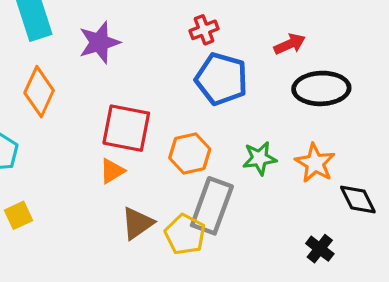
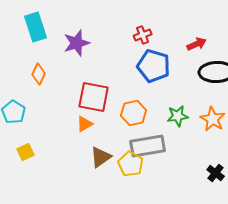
orange diamond: (39, 92) -> (39, 74), size x0.7
gray rectangle: (212, 206) -> (148, 146), turned 60

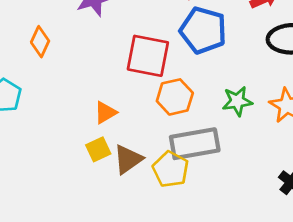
red square: (94, 97) -> (148, 56), moved
yellow square: (26, 152) -> (98, 149), moved

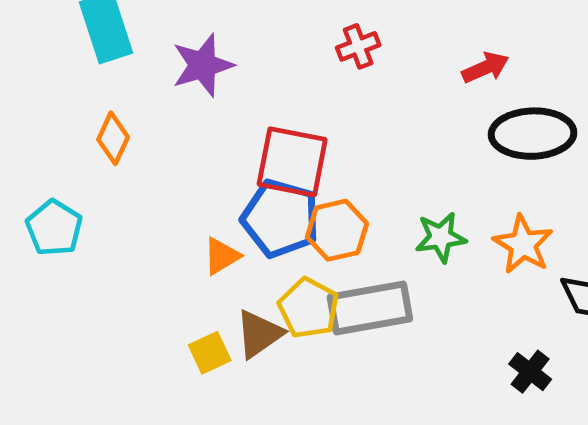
blue pentagon: (203, 30) -> (280, 218), moved
yellow square: (98, 149) -> (210, 353), moved
yellow pentagon: (171, 169) -> (309, 308), moved

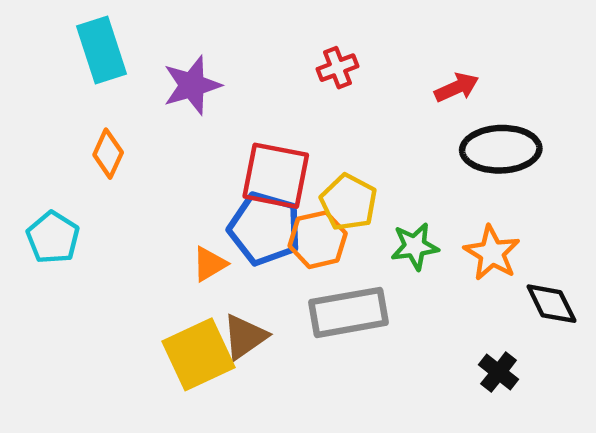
yellow pentagon: (309, 308) -> (349, 202), moved
yellow square: (210, 353) -> (199, 354), size x1.8

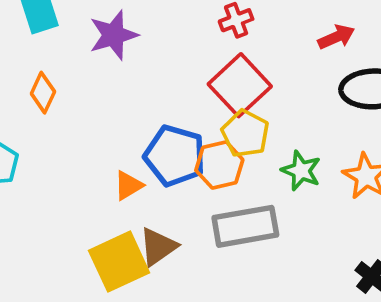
red square: (276, 176) -> (240, 85), moved, turned 36
green star: (415, 246) -> (301, 171), turned 30

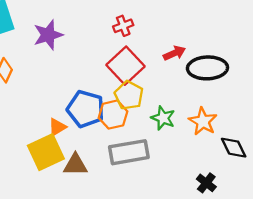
red arrow: (336, 37) -> (174, 53), moved
brown triangle: (158, 247) -> (75, 165), turned 35
yellow square: (119, 262) -> (46, 152), moved

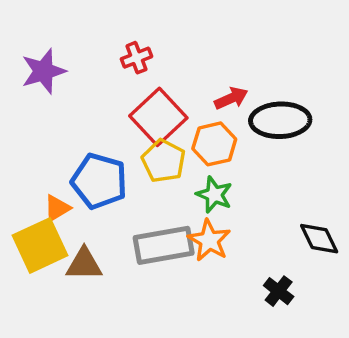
red cross: (123, 26) -> (136, 58), moved
orange hexagon: (113, 115) -> (214, 144), moved
orange star: (203, 121) -> (209, 240), moved

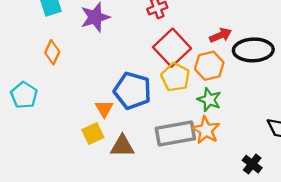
orange triangle: (57, 208) -> (104, 109), turned -30
yellow square: (40, 245) -> (93, 134), size x0.6

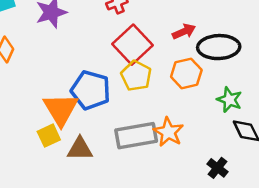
orange hexagon: (209, 66) -> (186, 73), moved
green star: (209, 100) -> (229, 100), moved
orange triangle: (104, 109) -> (61, 109), size x1.8

